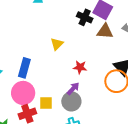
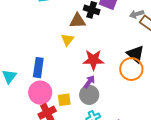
brown triangle: (105, 31) -> (78, 21), moved
red star: (80, 67) -> (93, 60), size x1.5

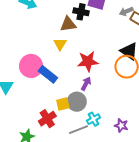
blue rectangle: (38, 68) -> (48, 74), moved, turned -54
pink circle: (40, 93) -> (31, 66), moved
gray circle: (89, 95) -> (77, 102), moved

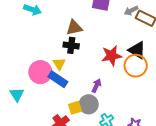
black cross: (81, 12) -> (71, 45), moved
yellow triangle: (60, 44) -> (59, 64), moved
red star: (88, 61) -> (112, 56), moved

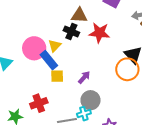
red star: (112, 56) -> (99, 33), moved
gray circle: (89, 104) -> (91, 100), moved
yellow square: (75, 108) -> (57, 76), moved

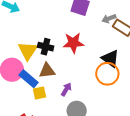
brown triangle: (79, 15) -> (47, 71), moved
yellow triangle: (55, 46) -> (28, 51), moved, size x1.5

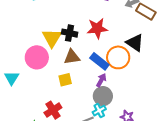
orange circle: (107, 74) -> (118, 57), moved
blue rectangle: (29, 79) -> (99, 61), moved
purple arrow: (66, 89) -> (101, 80), moved

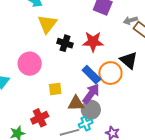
yellow triangle: (52, 38) -> (47, 24), moved
brown triangle: (72, 57) -> (76, 103), moved
purple arrow: (101, 80) -> (91, 94), size x1.5

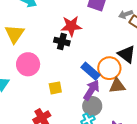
yellow triangle: (47, 24) -> (14, 34), moved
red star: (93, 42) -> (71, 26), moved
brown triangle: (76, 103) -> (117, 86), moved

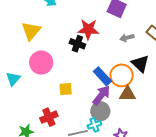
gray arrow: (126, 14) -> (127, 38), moved

